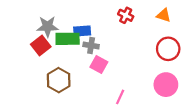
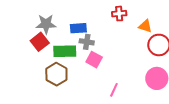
red cross: (126, 15) -> (119, 14), turned -32
orange triangle: (164, 15) -> (145, 26), moved
green rectangle: (68, 39) -> (65, 51), moved

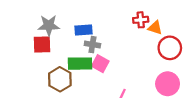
red cross: (119, 14) -> (141, 20), moved
red square: (40, 42) -> (42, 45), turned 36
green rectangle: (65, 51) -> (80, 64), moved

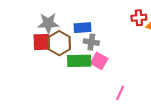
brown hexagon: (60, 79) -> (59, 43), moved

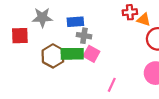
red square: (42, 42) -> (20, 36), moved
brown hexagon: (59, 43) -> (53, 56), moved

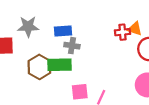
red cross: (130, 12) -> (123, 32), moved
pink square: (91, 54) -> (80, 92), moved, turned -35

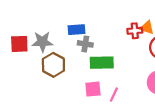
gray star: (28, 26) -> (42, 42), moved
green rectangle: (60, 65) -> (102, 63), moved

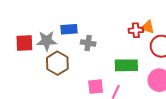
blue rectangle: (76, 30) -> (69, 29), moved
green rectangle: (102, 63) -> (126, 65), moved

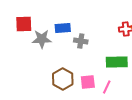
red square: (24, 43) -> (24, 24), moved
brown hexagon: (57, 63) -> (63, 79), moved

